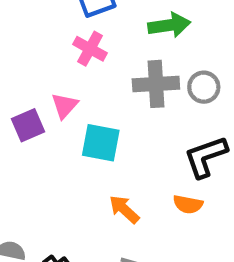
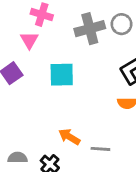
pink triangle: (65, 106) -> (29, 40), moved
orange arrow: (124, 209) -> (69, 137), moved

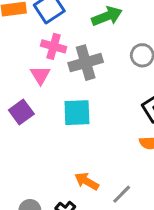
gray cross: (90, 29) -> (86, 63), moved
gray line: (100, 149) -> (122, 194), turned -48

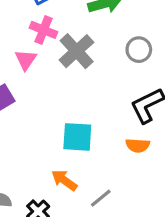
gray cross: (86, 63) -> (77, 51), turned -32
cyan square: (77, 113) -> (77, 137), moved

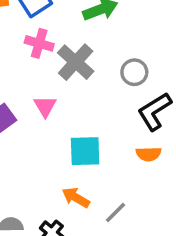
gray circle: (139, 50) -> (134, 72), moved
pink triangle: (26, 60) -> (45, 106), moved

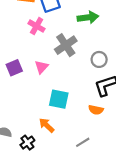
pink cross: (39, 43) -> (37, 26), moved
gray line: (116, 212) -> (83, 142), moved

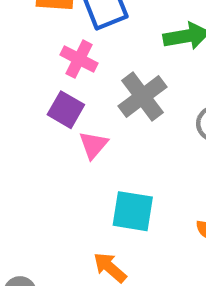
purple square: (14, 68) -> (66, 110), moved, turned -35

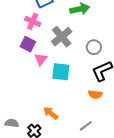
cyan square: (133, 211) -> (61, 72), moved

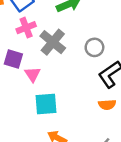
pink cross: (33, 21) -> (26, 28), moved, turned -35
cyan square: (61, 72) -> (46, 104), moved

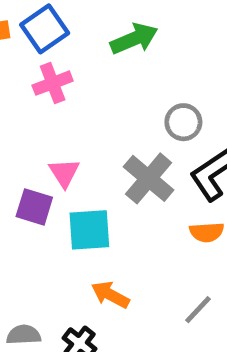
gray cross: (53, 42) -> (149, 178), moved
purple square: (13, 59) -> (34, 207), moved

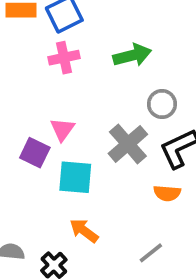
green arrow: (134, 39) -> (132, 55), moved

